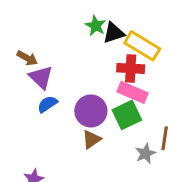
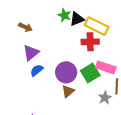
brown arrow: (27, 58) -> (25, 27), moved
purple triangle: (41, 77) -> (31, 53), turned 42
pink rectangle: (133, 92) -> (106, 67), moved

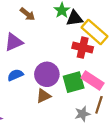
brown arrow: (25, 27) -> (28, 14), moved
blue semicircle: (37, 70) -> (15, 75), moved

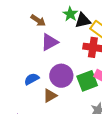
purple triangle: (14, 42) -> (50, 42), moved
brown triangle: (43, 96) -> (50, 96), moved

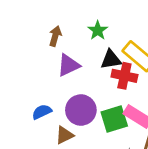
brown arrow: (38, 20) -> (55, 36), turned -112
black triangle: (83, 20) -> (111, 60), moved

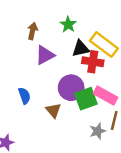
purple circle: (81, 110) -> (71, 88), moved
blue semicircle: (42, 112) -> (24, 96), turned 98
brown triangle: (64, 135) -> (53, 110), moved, turned -42

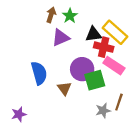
green star: (68, 24) -> (70, 16), moved
blue semicircle: (24, 96) -> (39, 73), size x1.5
pink rectangle: (106, 96) -> (114, 66), moved

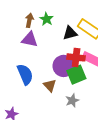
purple triangle: (61, 38) -> (30, 39), moved, turned 42
red cross: (104, 47) -> (76, 57), moved
gray star: (103, 111) -> (72, 100), moved

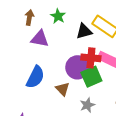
brown arrow: (29, 20) -> (29, 18), moved
blue semicircle: (25, 74) -> (35, 77), turned 50

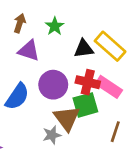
purple circle: (77, 67) -> (53, 85), moved
brown triangle: (63, 89) -> (67, 118), moved, size x1.5
gray star: (87, 105) -> (52, 135), moved

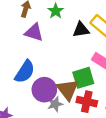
red cross: (88, 82) -> (87, 102), moved
purple circle: (53, 85) -> (44, 90), moved

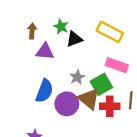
black triangle: (81, 30) -> (74, 39), moved
gray star: (55, 104) -> (77, 77), moved

